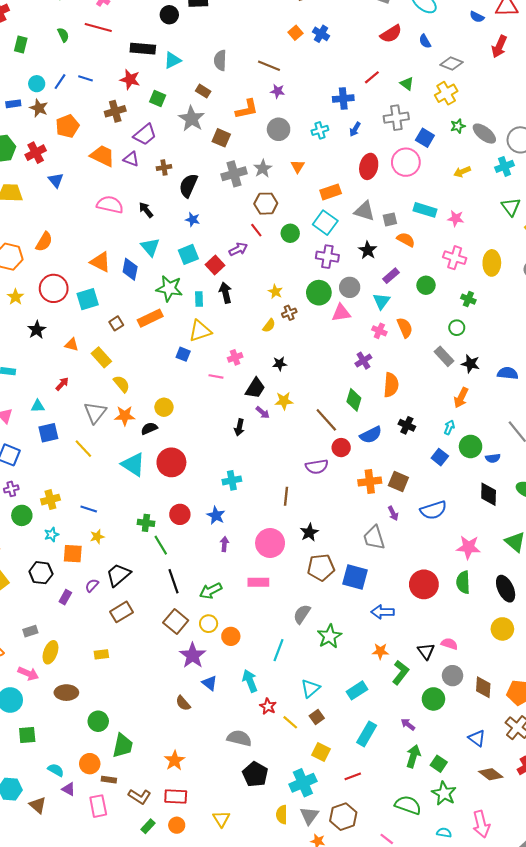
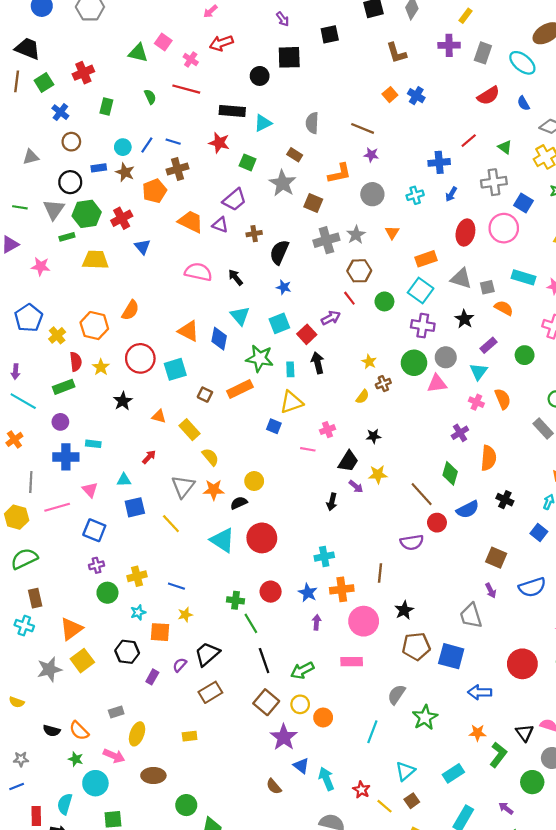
brown cross: (115, 111) -> (178, 169), moved
brown square: (116, 323) -> (205, 395), turned -32
orange cross: (370, 481) -> (342, 589), moved
cyan arrow: (250, 681) -> (326, 779), moved

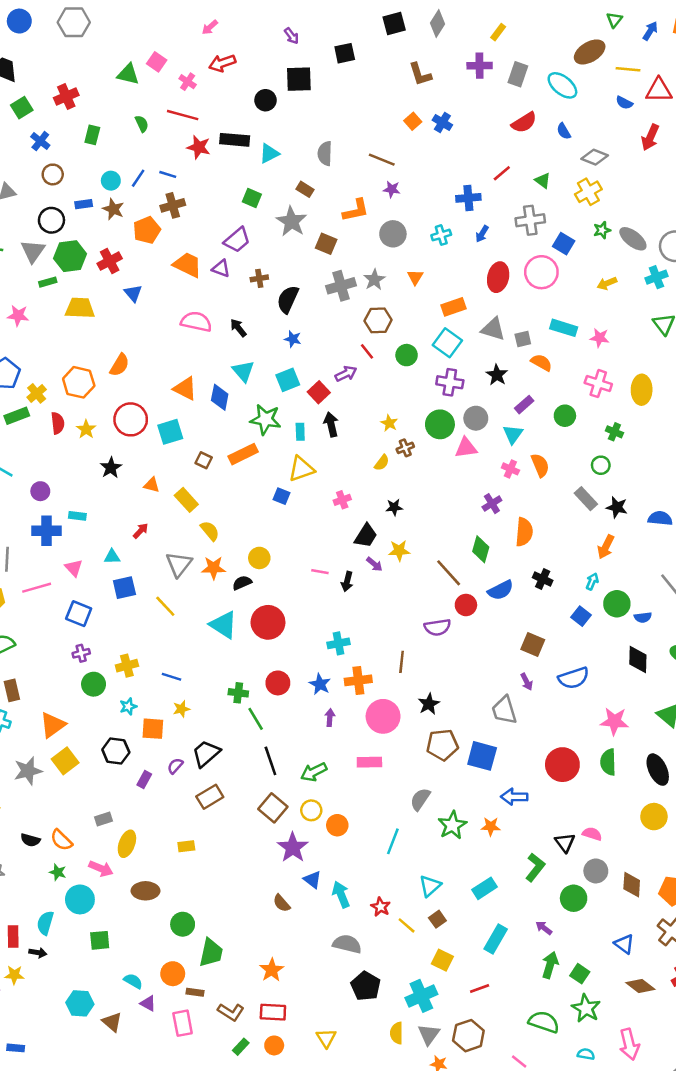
red star: (219, 143) -> (199, 147), moved
green rectangle: (64, 387) -> (17, 416), moved
pink line: (308, 449) -> (320, 572), moved
orange star: (477, 733) -> (491, 826), moved

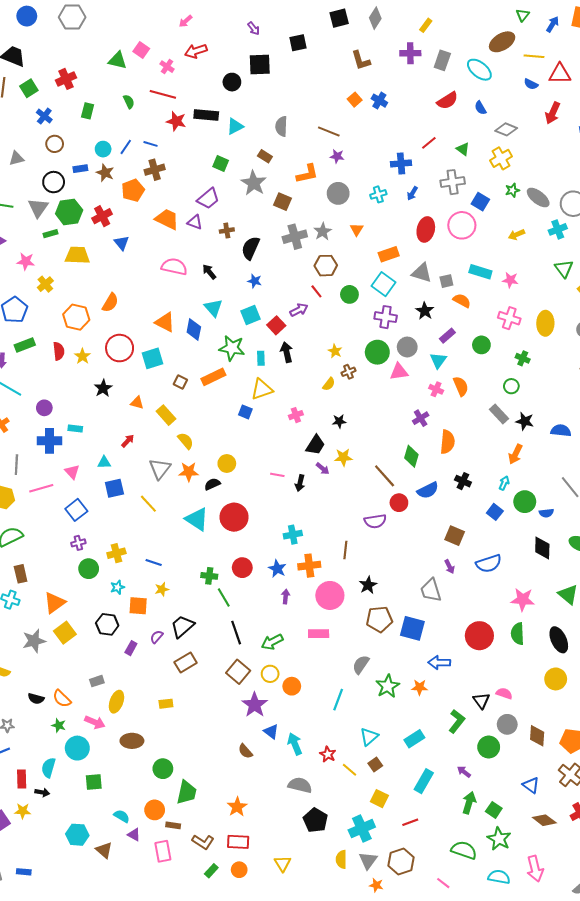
yellow cross: (37, 393) -> (45, 284), moved
blue square: (79, 614) -> (76, 510), turned 30
cyan semicircle: (586, 1054) -> (499, 877), size x1.5

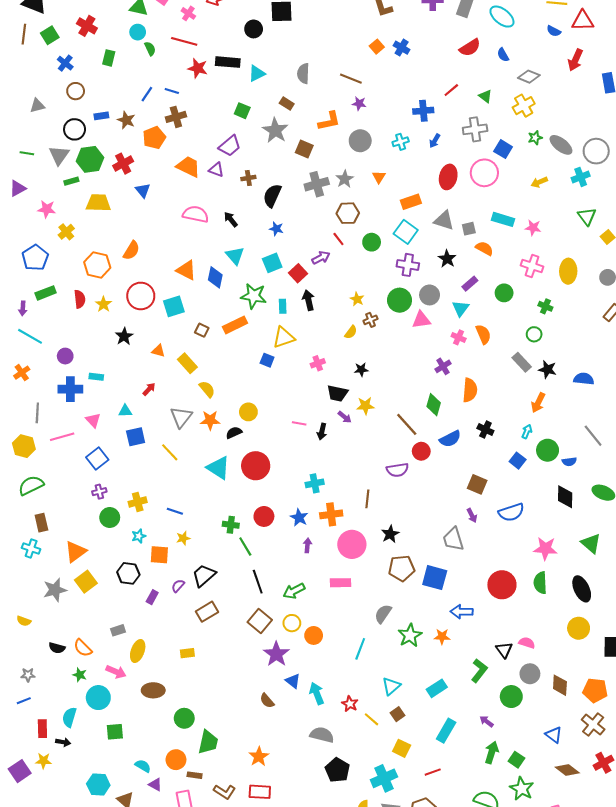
red cross: (66, 79) -> (87, 26), turned -36
cyan circle: (103, 149) -> (138, 32), moved
black trapezoid: (315, 445) -> (337, 393), turned 70

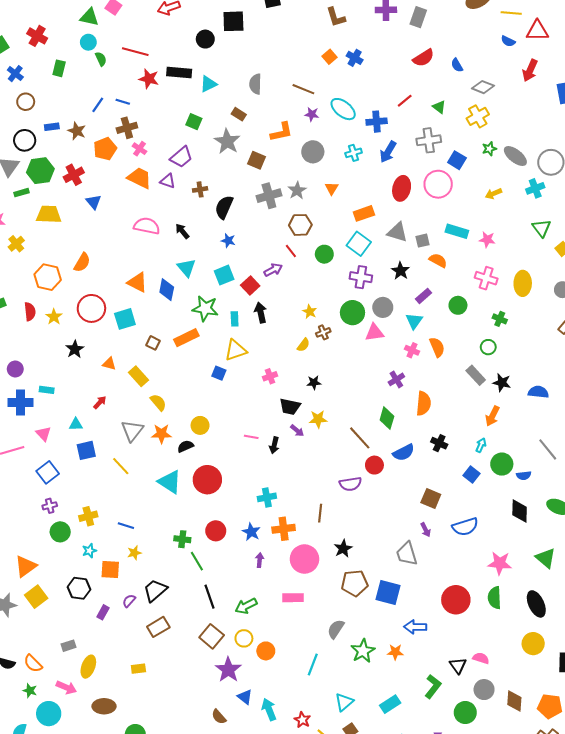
pink cross: (188, 13) -> (140, 149), moved
cyan ellipse: (502, 17) -> (343, 109), moved
blue arrow: (435, 141) -> (388, 152), size x1.5

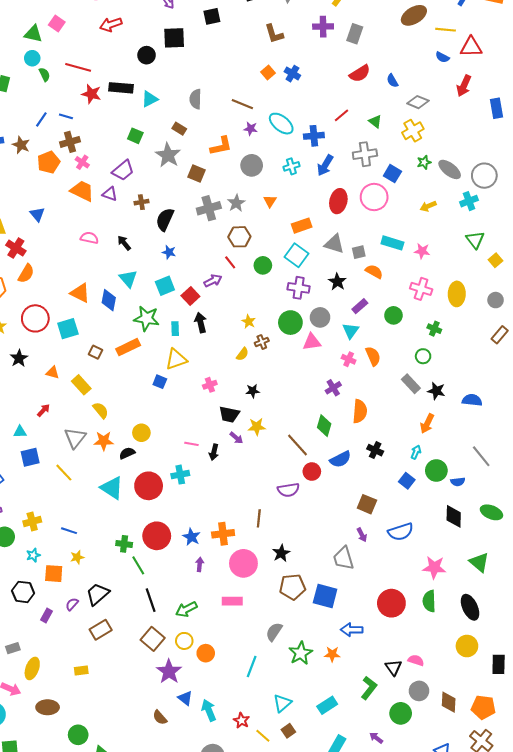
red cross: (74, 175) -> (16, 248), moved, turned -30
pink semicircle: (147, 226) -> (89, 238), size x0.7
cyan cross: (267, 497) -> (180, 475), moved
red circle: (216, 531) -> (157, 536), size x1.4

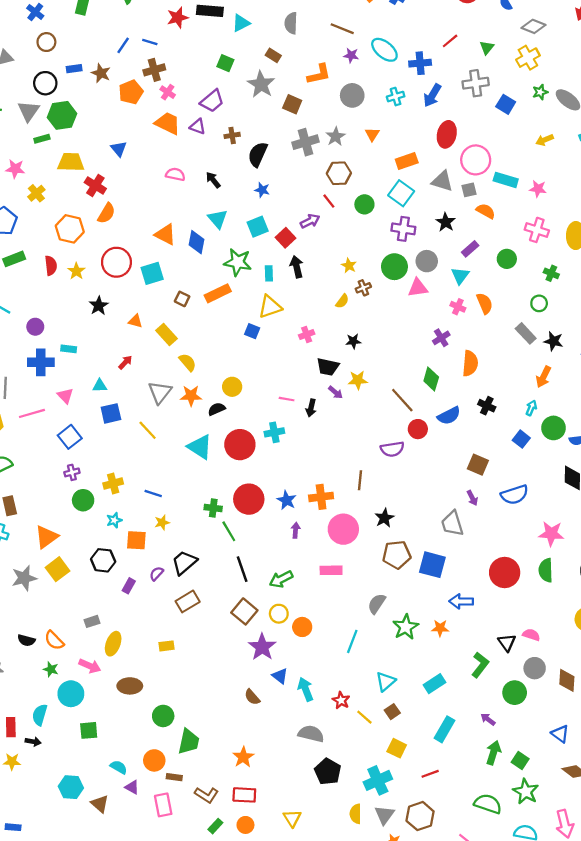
red star: (91, 94) -> (178, 18), turned -30
green triangle: (375, 121) -> (487, 48), turned 32
pink circle: (374, 197) -> (476, 160), moved

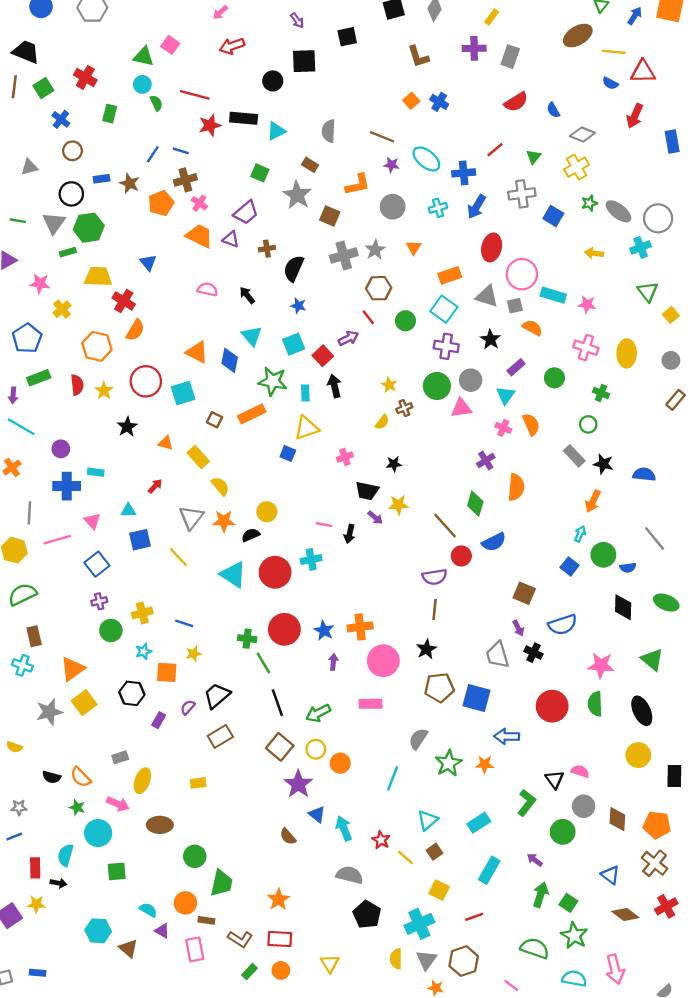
yellow arrow: (545, 140) -> (594, 253), turned 30
black cross: (487, 406) -> (534, 653), moved
brown line: (360, 480) -> (435, 610), moved

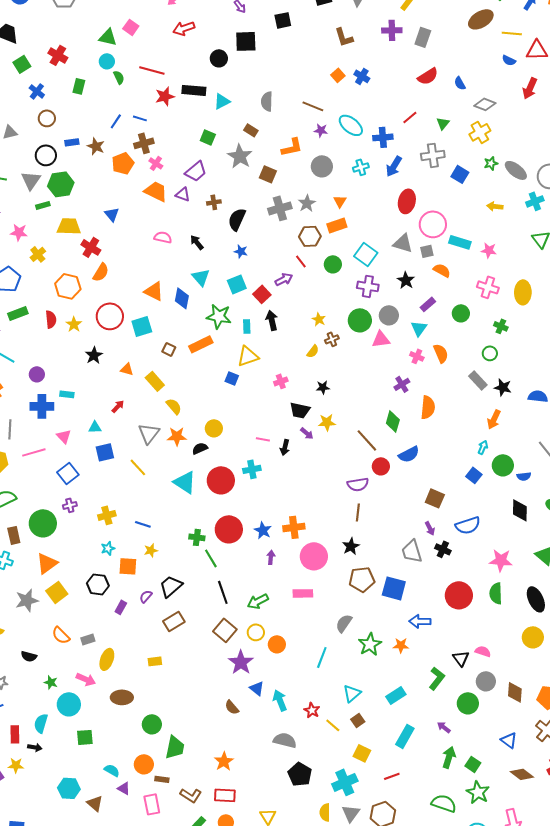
orange rectangle: (450, 275) -> (337, 225), moved
green circle: (111, 630) -> (43, 523), moved, size x1.4
orange semicircle: (81, 777) -> (61, 635), moved

